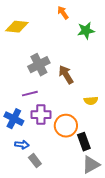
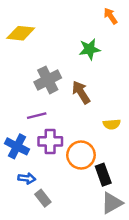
orange arrow: (63, 13) -> (111, 16), moved
green star: (86, 31) -> (90, 49), moved

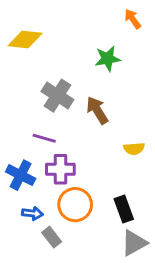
gray cross: (48, 80) -> (57, 96), turned -30
purple line: (37, 116) -> (44, 138), turned 30
orange circle: (81, 155) -> (75, 205), moved

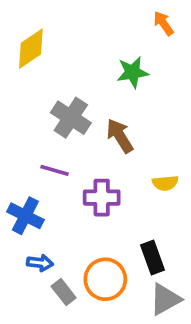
yellow diamond: (25, 40) -> (31, 49), turned -40
purple cross: (60, 169) -> (102, 198), moved
orange circle: (75, 205) -> (105, 279), moved

